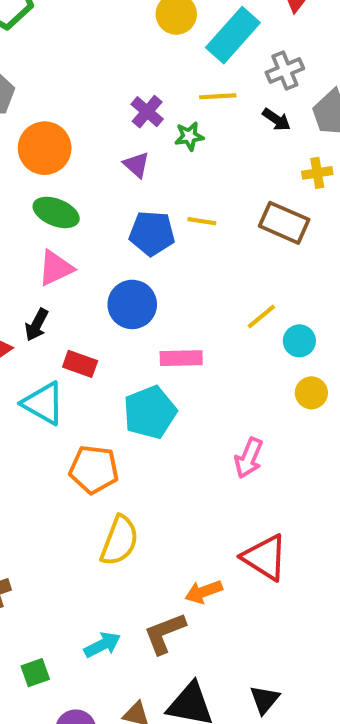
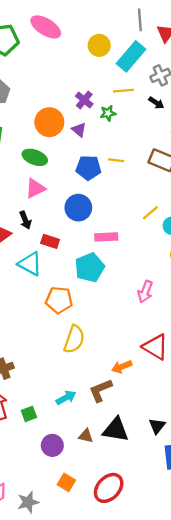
orange circle: (45, 148) -> (49, 122), moved
black arrow: (37, 325) -> (25, 220), turned -48

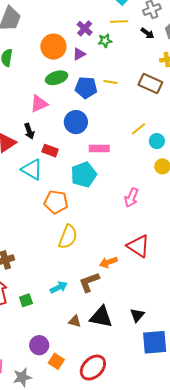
purple triangle: (79, 130) -> (79, 54), turned 48
green ellipse: (35, 157) -> (57, 78), moved, turned -40
purple circle: (52, 445) -> (39, 345), moved

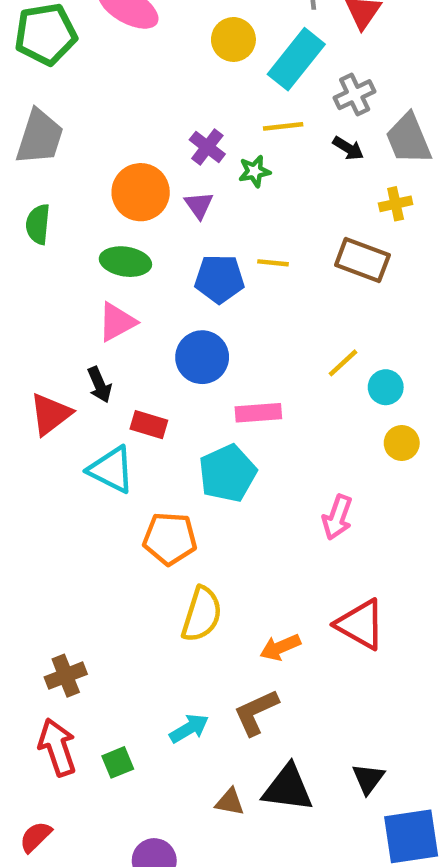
purple triangle: (79, 54) -> (199, 205), turned -32
green ellipse: (57, 78) -> (125, 262), moved, turned 30
orange arrow: (108, 262) -> (280, 647), moved

